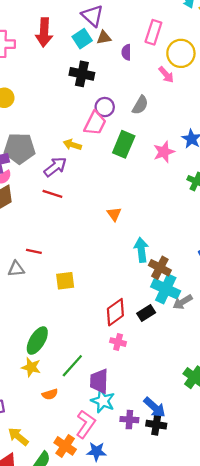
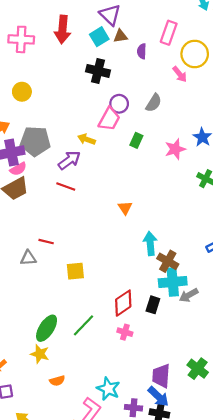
green rectangle: (124, 144) -> (136, 140), size x0.6
cyan cross: (166, 289) -> (173, 282), turned -32
black rectangle: (146, 313) -> (153, 305), turned -42
green line: (72, 366) -> (84, 325), moved
purple trapezoid: (99, 381) -> (161, 376), moved

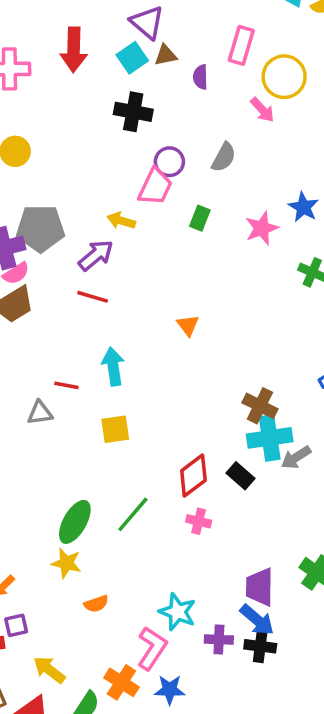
cyan arrow: (150, 243) -> (113, 366), moved
black rectangle: (153, 305) -> (241, 476), turned -63

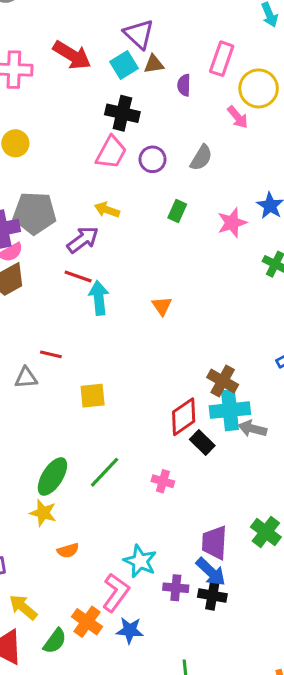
red arrow: (74, 50) -> (72, 55), turned -63
pink trapezoid: (155, 187) -> (111, 152), moved
cyan arrow: (113, 366) -> (99, 298), moved
gray arrow: (296, 457) -> (253, 429), turned 44
red diamond: (193, 476) -> (184, 417), moved

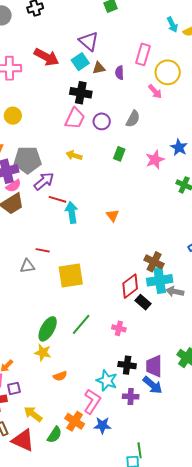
brown triangle: (154, 64) -> (99, 68), moved
purple arrow: (83, 240) -> (44, 181), moved
yellow square: (93, 396) -> (71, 276), size x1.5
black cross: (212, 596) -> (127, 365), moved

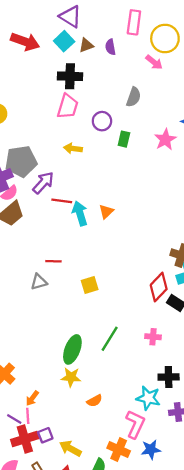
purple circle: (102, 121) -> (102, 121), moved
orange triangle: (112, 216) -> (106, 212), moved, turned 32
yellow square: (71, 276) -> (90, 285), size x0.6
purple square: (14, 388) -> (45, 435), moved

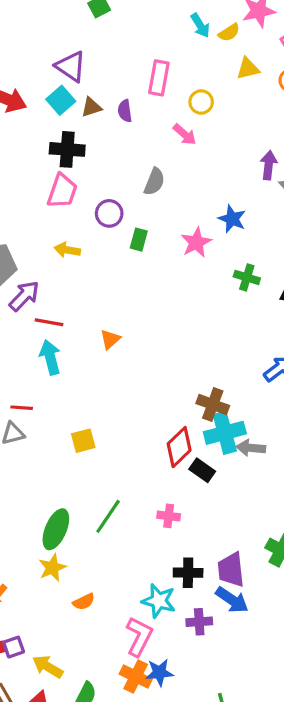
yellow circle: (165, 38) -> (201, 102), size x0.6
cyan arrow: (80, 213) -> (50, 357), moved
red line: (53, 261) -> (22, 408), moved
yellow star: (71, 377) -> (52, 568), turned -30
orange cross: (119, 450) -> (136, 676), moved

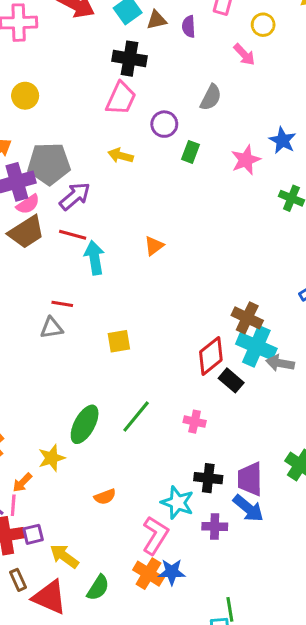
red line: (49, 322) -> (73, 235), moved
cyan cross: (225, 433) -> (256, 346), turned 33
yellow star: (52, 568) -> (52, 458), moved

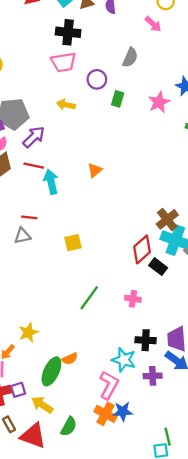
pink trapezoid: (121, 98) -> (64, 62), turned 60
brown cross: (247, 318) -> (167, 219), turned 30
green ellipse: (85, 424) -> (51, 371), moved

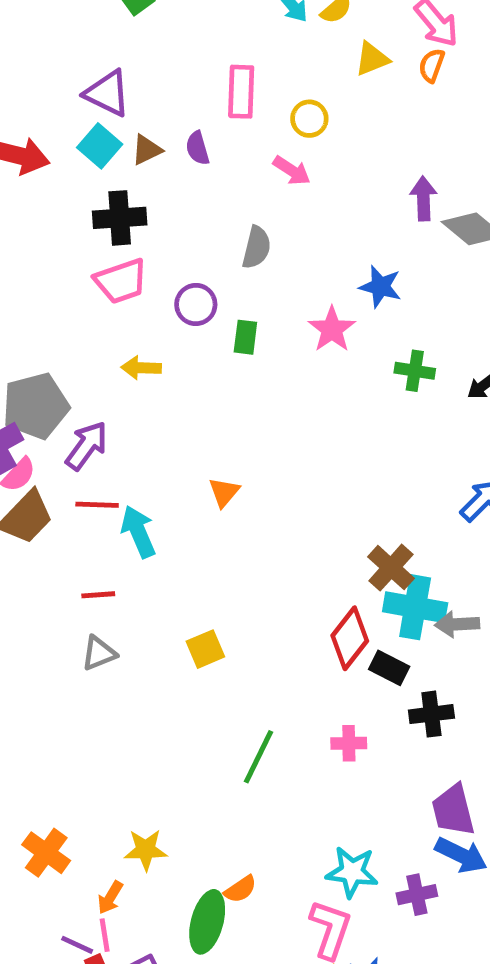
red line: (29, 217) -> (98, 595), moved
yellow star: (28, 332) -> (146, 850), turned 30
black cross: (146, 340) -> (431, 714), moved

